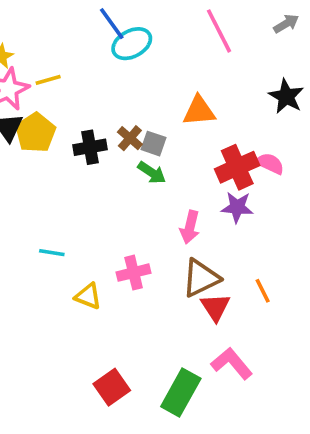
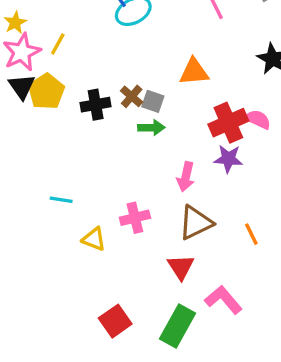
yellow line: (48, 80) -> (58, 44), turned -45
green arrow: (152, 173) -> (151, 128), turned -35
red triangle: (215, 307) -> (181, 267), moved

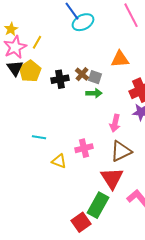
red triangle: (181, 267) -> (112, 178), size x1.4
red square: (115, 321) -> (81, 222), moved
green rectangle: (178, 326) -> (98, 205), moved

